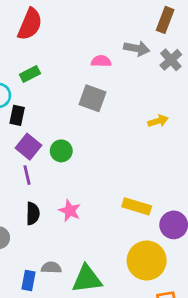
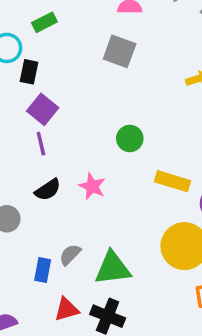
green circle: (61, 151) -> (130, 138), moved
black semicircle: (33, 214) -> (48, 190), turned 55
gray semicircle: (51, 268) -> (70, 255), turned -48

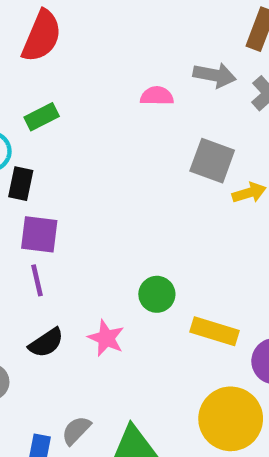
gray square: (120, 51) -> (212, 161), moved
purple square: (43, 109) -> (39, 234), turned -32
green circle: (130, 138) -> (157, 294), moved

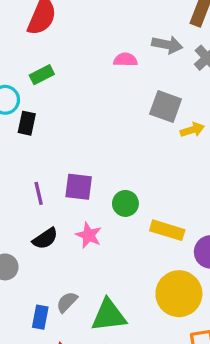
purple square: (39, 234) -> (79, 187), moved

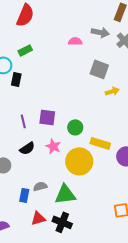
yellow arrow: (192, 130) -> (112, 91), moved
yellow circle: (179, 294) -> (79, 161), moved
gray semicircle: (67, 302) -> (40, 186), turned 32

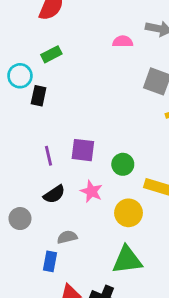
yellow circle: (79, 161) -> (129, 213), size x0.7
gray semicircle: (40, 186) -> (67, 237), moved
green triangle: (65, 194) -> (127, 260), moved

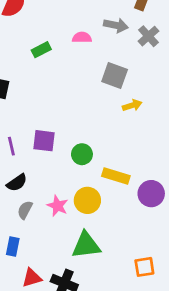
green rectangle: (51, 54) -> (41, 50), moved
pink star: (91, 191) -> (58, 206), moved
gray semicircle: (67, 237) -> (25, 210), moved, turned -48

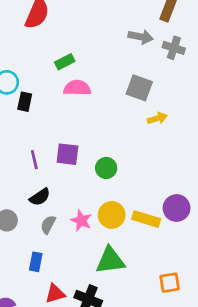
gray cross: (148, 36) -> (174, 48), turned -30
pink semicircle: (82, 37) -> (77, 88), moved, size x1.4
yellow rectangle: (116, 176) -> (146, 219), moved

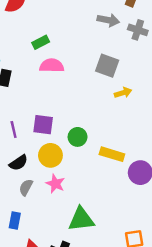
yellow circle: (112, 215) -> (50, 155), moved
yellow rectangle: (146, 219) -> (112, 154), moved

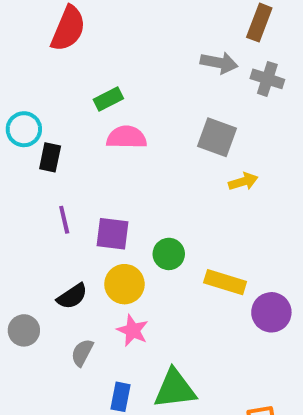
purple line: (14, 130) -> (64, 220), moved
gray semicircle: (26, 187) -> (82, 353), moved
blue rectangle: (15, 221) -> (120, 397), moved

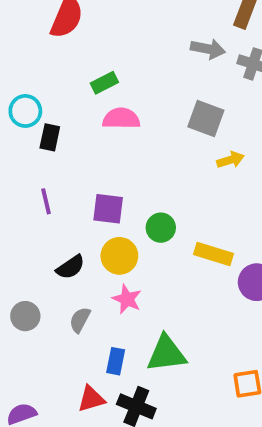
purple line: (64, 220) -> (46, 201), moved
gray circle: (24, 330) -> (25, 316), moved

